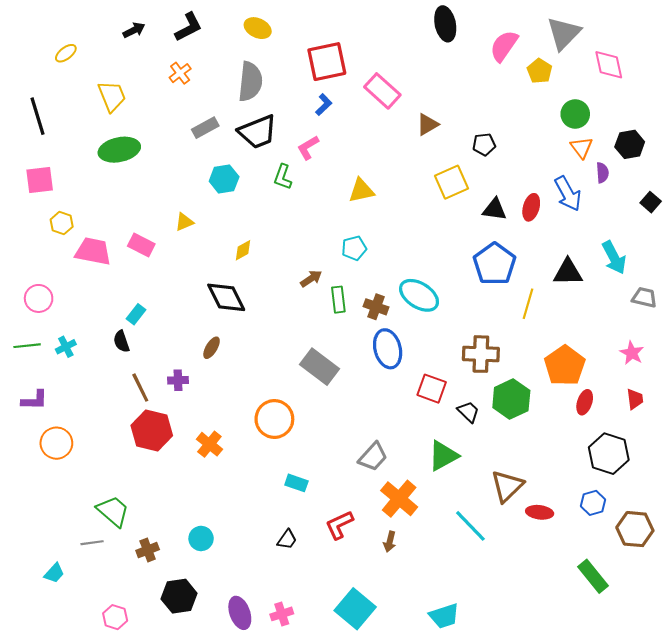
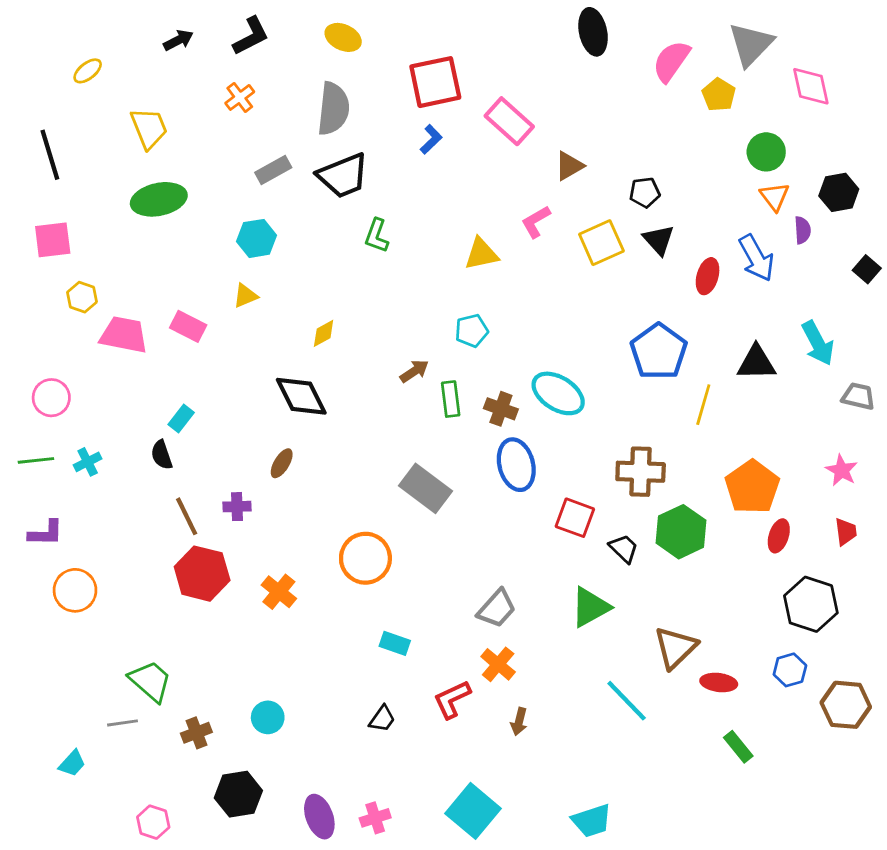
pink L-shape: (308, 148) -> (536, 222), moved
cyan hexagon: (224, 179) -> (257, 238), moved
black triangle: (495, 209) -> (659, 240), moved, turned 40
orange cross: (399, 499) -> (498, 664), moved, size x0.7
green rectangle: (593, 576) -> (738, 747), moved, size x0.7

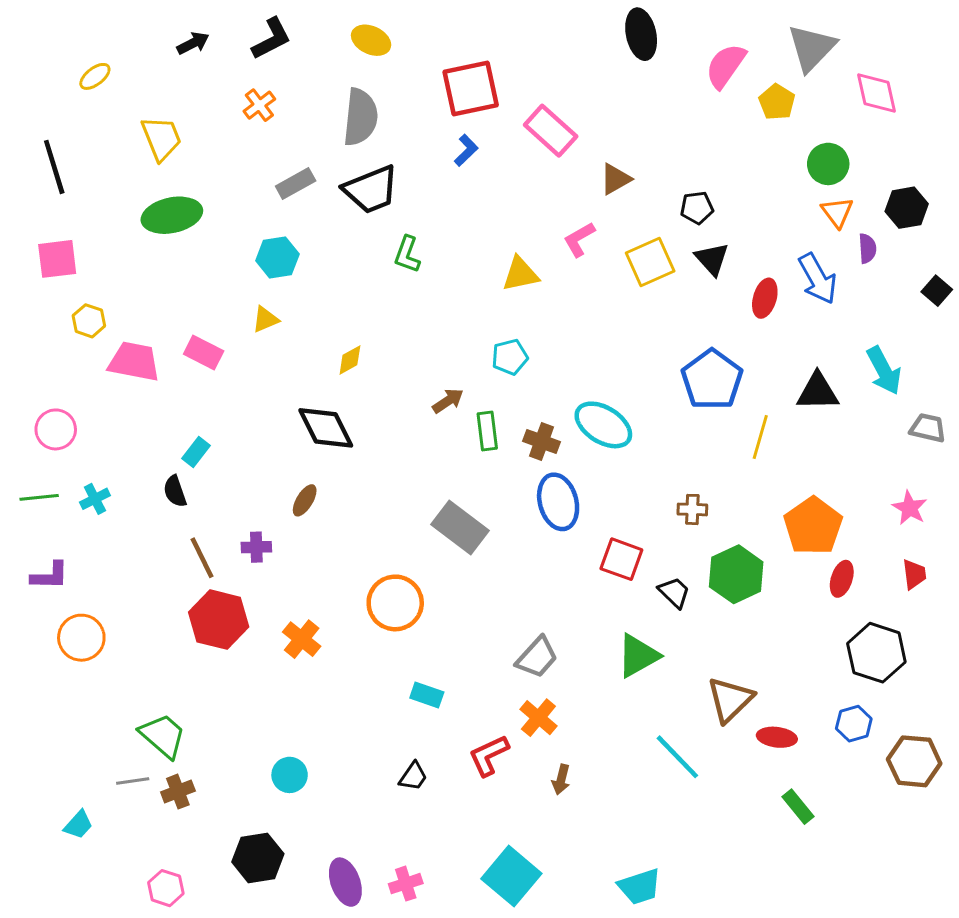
brown cross: (641, 472) -> (692, 509), size x0.6
brown cross: (196, 733) -> (178, 792), moved

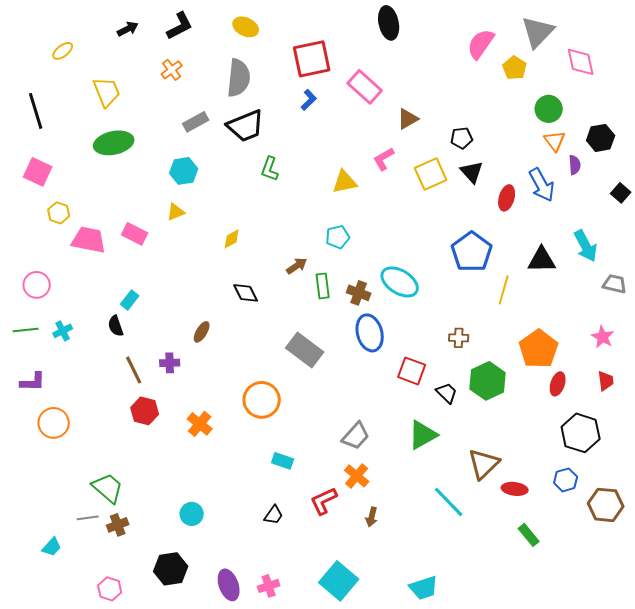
black ellipse: (641, 34) -> (389, 23), moved
pink square: (57, 259) -> (38, 172), turned 32
black diamond: (326, 428) -> (246, 293), moved, size x0.7
red hexagon: (219, 620) -> (145, 411), size x0.7

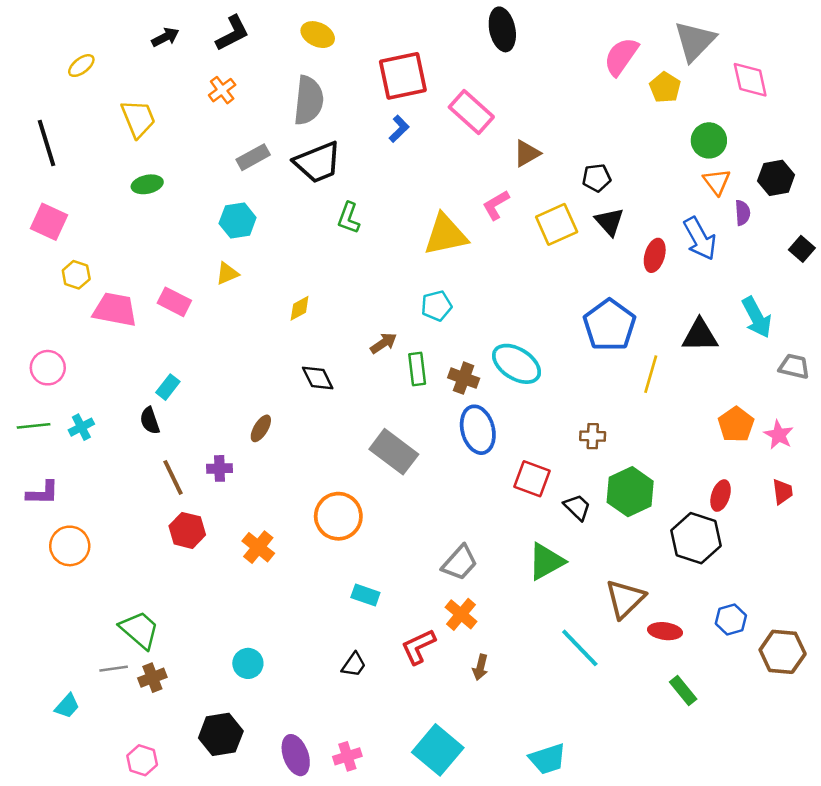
green ellipse: (114, 143) -> (147, 184), size x0.6
yellow triangle: (345, 182) -> (445, 235), size x1.4
orange pentagon: (539, 349) -> (736, 425), moved, size x0.7
black hexagon: (581, 433) -> (696, 538), moved

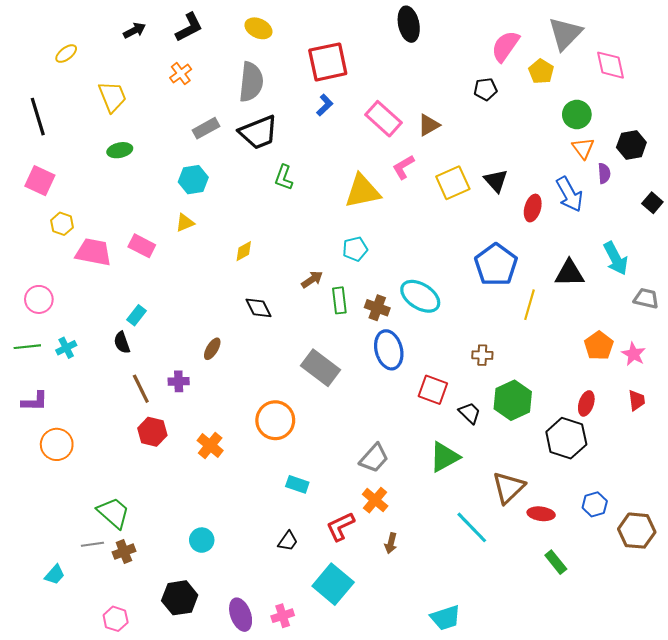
pink rectangle: (471, 112) -> (383, 119), moved
black pentagon: (597, 178) -> (485, 89), moved
cyan square: (438, 750) -> (333, 584), moved

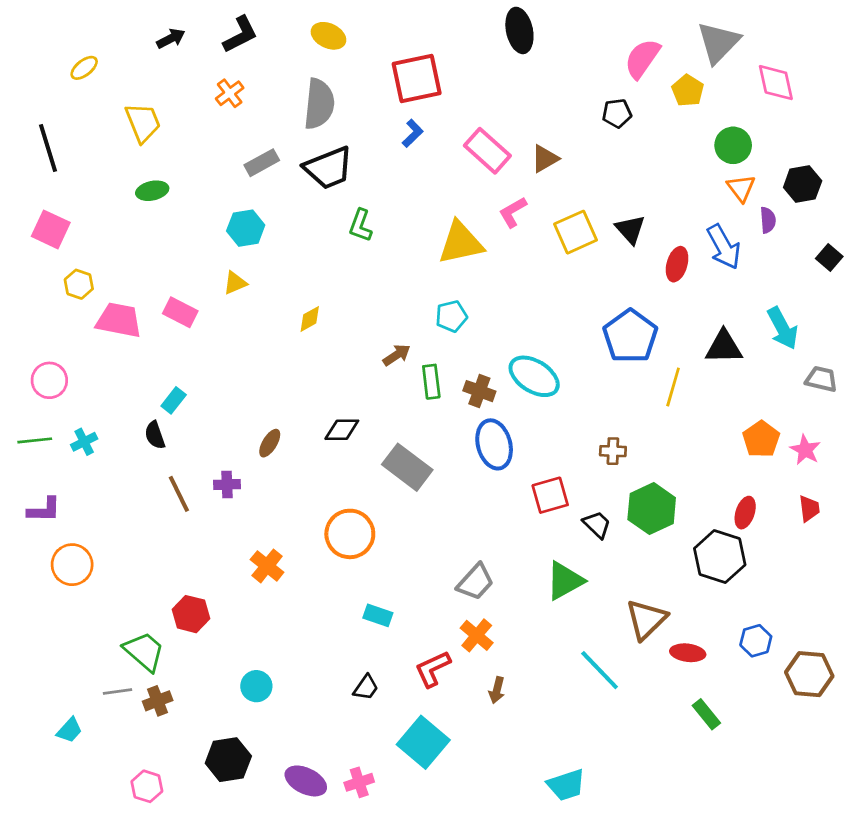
black diamond: (258, 308) -> (342, 430), moved, turned -64
red square: (433, 390) -> (550, 495), turned -36
red hexagon: (152, 432) -> (191, 614), moved
purple ellipse: (241, 615) -> (306, 781), turned -44

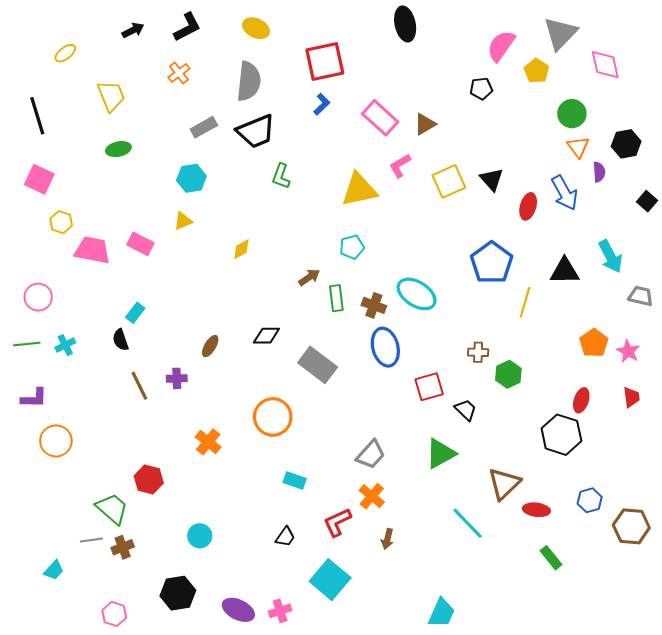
green hexagon: (652, 509) -> (508, 374), moved, size x0.7
cyan trapezoid: (566, 785) -> (442, 613), turned -48

